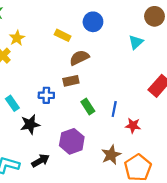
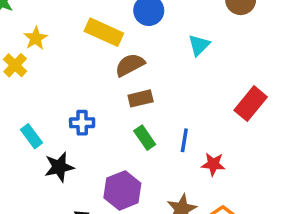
yellow rectangle: (63, 35) -> (104, 32), size x1.5
cyan triangle: (136, 42) -> (199, 45), moved
brown rectangle: (71, 81) -> (141, 98), moved

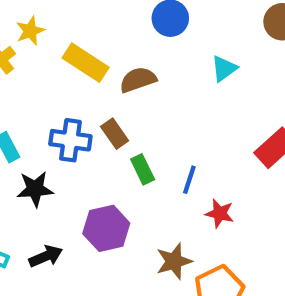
yellow rectangle: (104, 32) -> (86, 63), moved
brown rectangle: (141, 98) -> (115, 134), moved, turned 60
blue cross: (82, 123) -> (70, 140), size x1.4

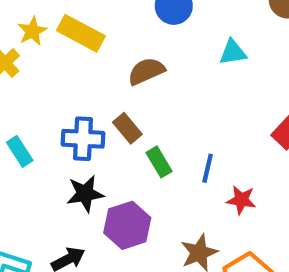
yellow rectangle: (86, 63) -> (81, 33), moved
cyan triangle: (224, 69) -> (233, 52), turned 32
black star: (35, 189) -> (85, 194), moved

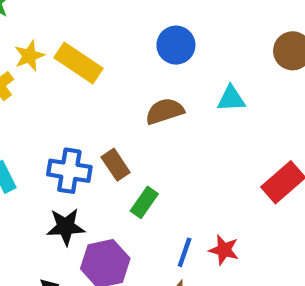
brown semicircle: (146, 71) -> (165, 111), moved
green rectangle: (159, 162) -> (144, 202), turned 60
blue line: (208, 168) -> (185, 252), moved

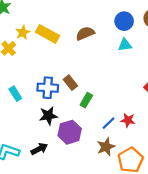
blue circle: (176, 45) -> (124, 21), moved
brown semicircle: (165, 111) -> (85, 33), moved
blue line: (185, 252) -> (109, 123), turned 32

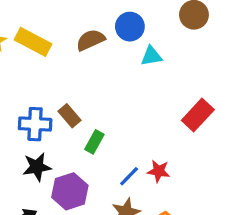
blue circle: (124, 21) -> (130, 27), moved

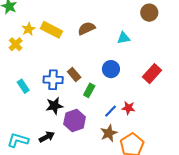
blue circle: (130, 27) -> (111, 69), moved

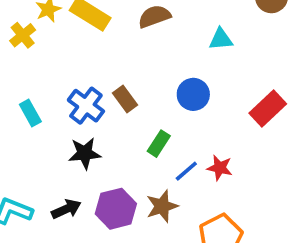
blue cross: (53, 80) -> (86, 106), turned 30
green rectangle: (89, 90) -> (159, 144), moved
purple hexagon: (75, 121) -> (116, 209), moved
brown star: (109, 133) -> (162, 206), moved

